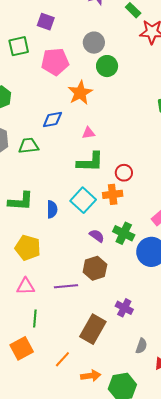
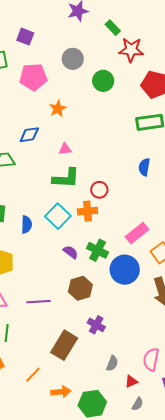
green circle: (107, 66) -> (103, 81), moved
orange star: (80, 93) -> (58, 109), size x0.7
brown hexagon: (95, 268) -> (80, 288), moved

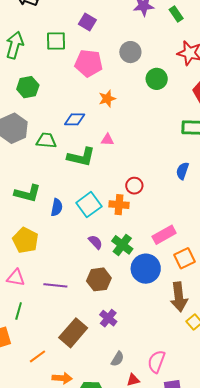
green rectangle: (113, 28) -> (176, 14), moved
green L-shape: (66, 178) -> (81, 157), moved

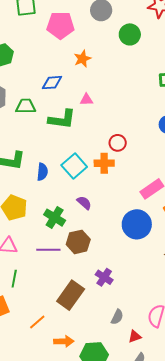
green cross: (122, 245) -> (55, 218), moved
brown hexagon: (99, 279) -> (78, 242), moved

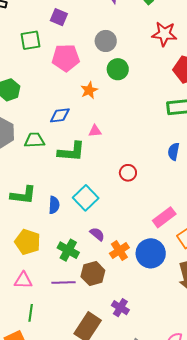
green circle: (130, 34) -> (118, 69), moved
orange cross: (104, 163) -> (119, 251), moved, turned -30

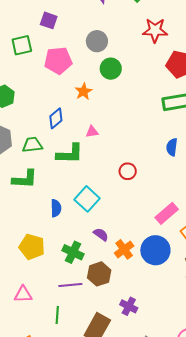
blue diamond: (60, 115) -> (56, 118), turned -30
green L-shape: (23, 195) -> (25, 179), moved
pink triangle: (23, 280) -> (23, 294), moved
green line: (31, 313) -> (57, 315), moved

